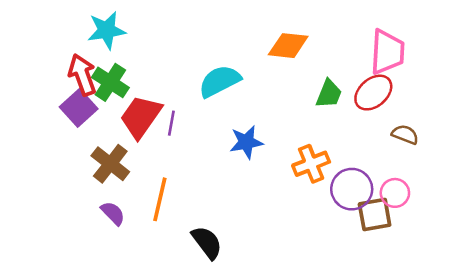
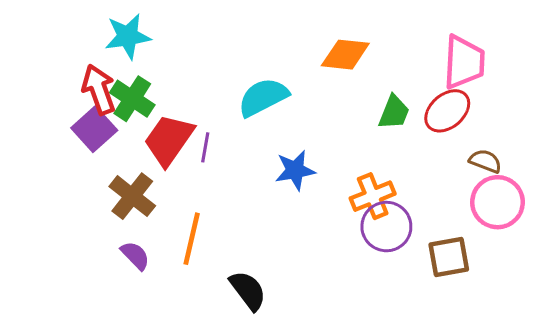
purple circle: (352, 189) -> (386, 227), moved
pink circle: (395, 193) -> (497, 202), moved, size x1.5

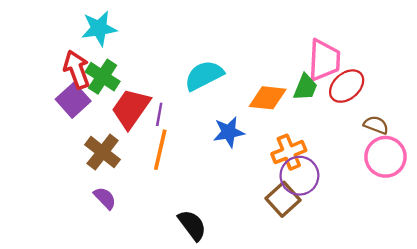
orange diamond: (345, 55) -> (268, 98), moved
pink trapezoid: (464, 62) -> (324, 60), moved
orange line: (192, 239) -> (160, 150), moved
brown square: (449, 257) -> (283, 199), moved, turned -32

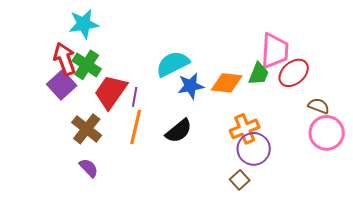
blue star: (229, 132) -> (191, 86), moved
brown square: (283, 199) -> (240, 180), moved, size x0.7
black semicircle: (192, 225) -> (179, 131), moved, turned 88

